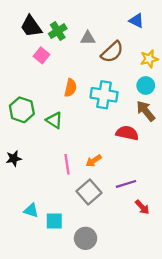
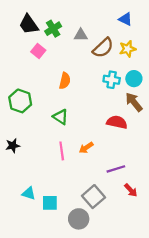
yellow star: (149, 59) -> (128, 49), moved
cyan cross: (104, 95) -> (112, 80), moved, size x0.7
green triangle: (54, 120) -> (61, 117), moved
gray square: (89, 192) -> (94, 197), moved

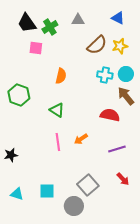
gray triangle: (81, 35) -> (78, 20), moved
pink square: (38, 51) -> (36, 48), turned -32
black star: (13, 146) -> (11, 155), moved
purple line: (116, 169) -> (117, 149), moved
cyan triangle: (29, 193) -> (17, 194), moved

